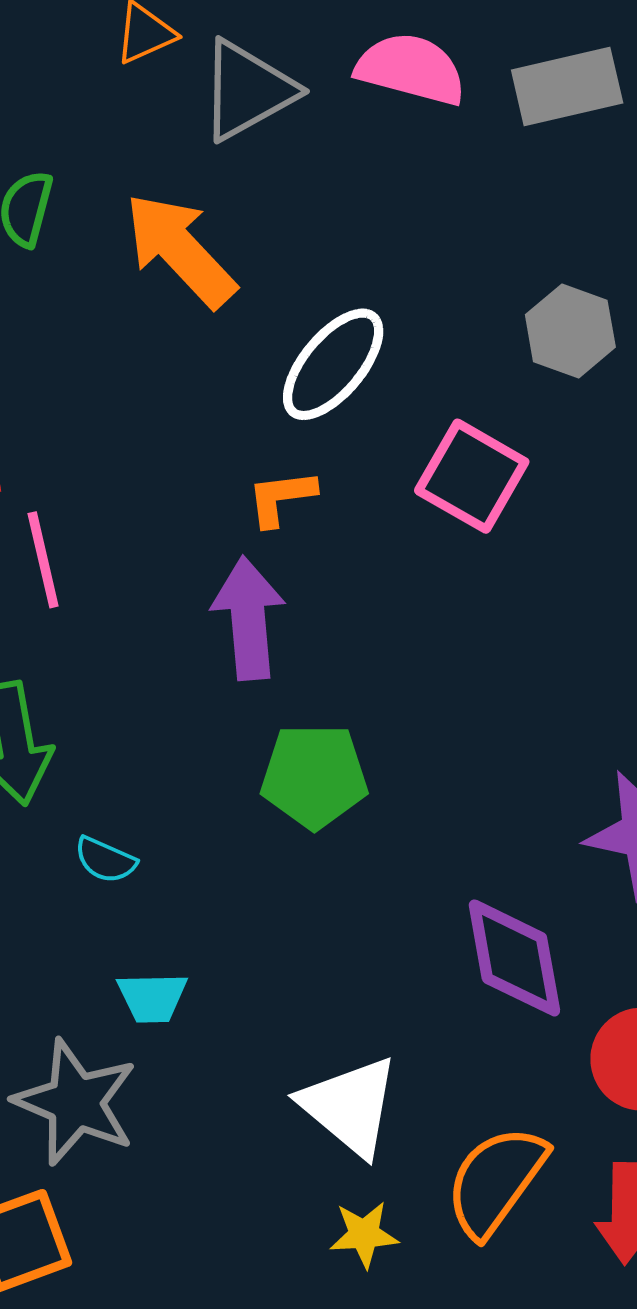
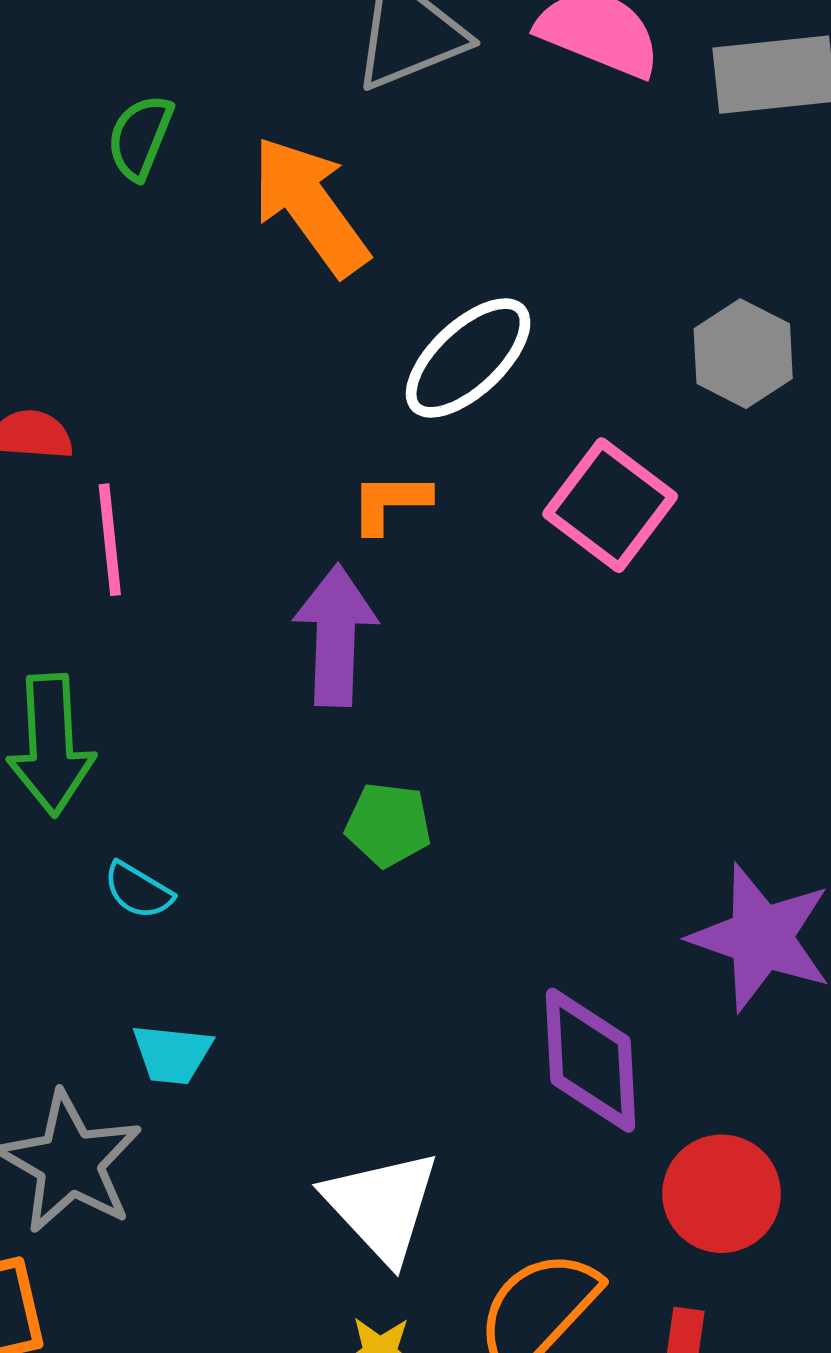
green pentagon: (314, 776) -> (388, 825), size x0.7

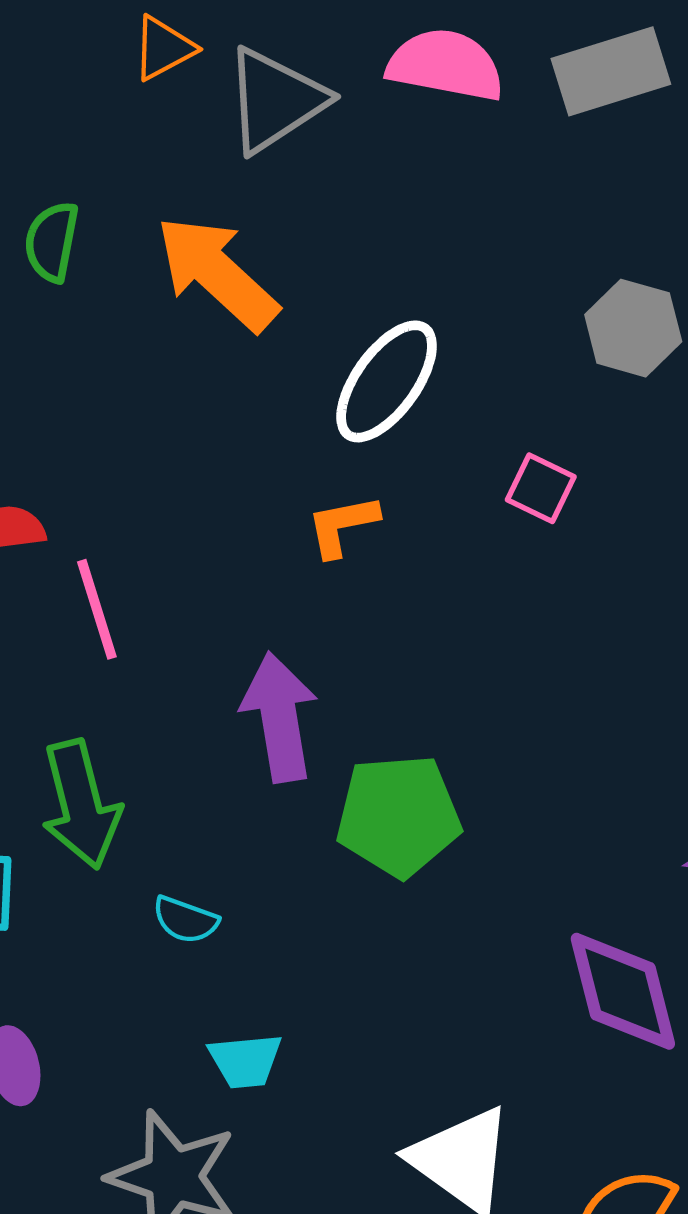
pink square: (610, 505) -> (541, 488), size x0.6
purple arrow: (335, 635) -> (279, 717), moved
green pentagon: (388, 825) -> (399, 816), size x1.6

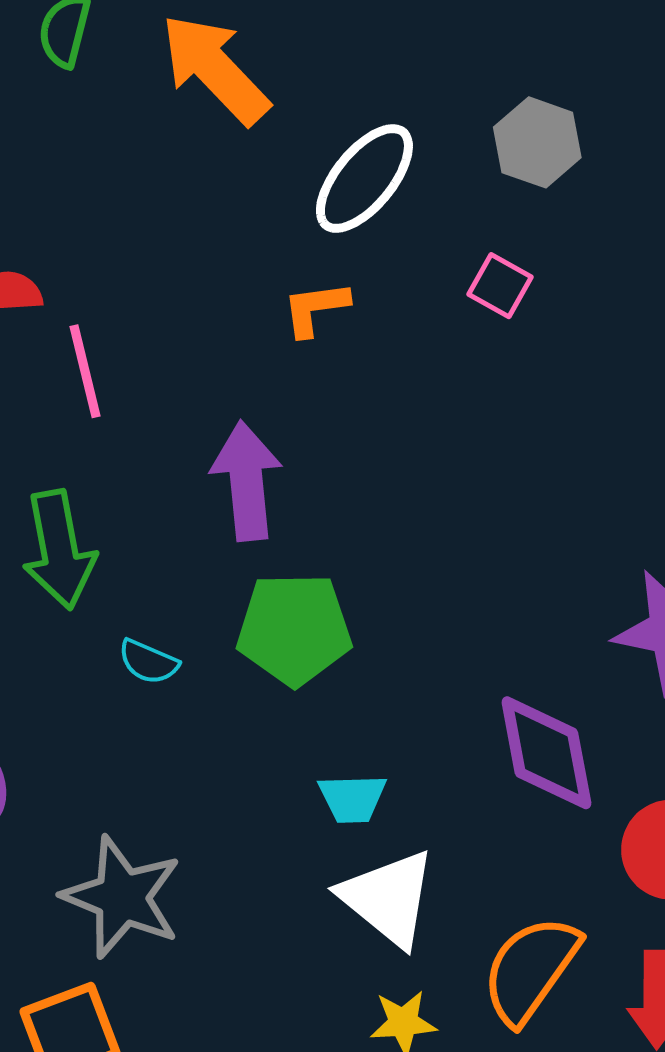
gray hexagon: (633, 328) -> (537, 142), moved
green pentagon: (399, 816) -> (294, 629), moved
cyan trapezoid: (245, 1061) -> (352, 798), moved

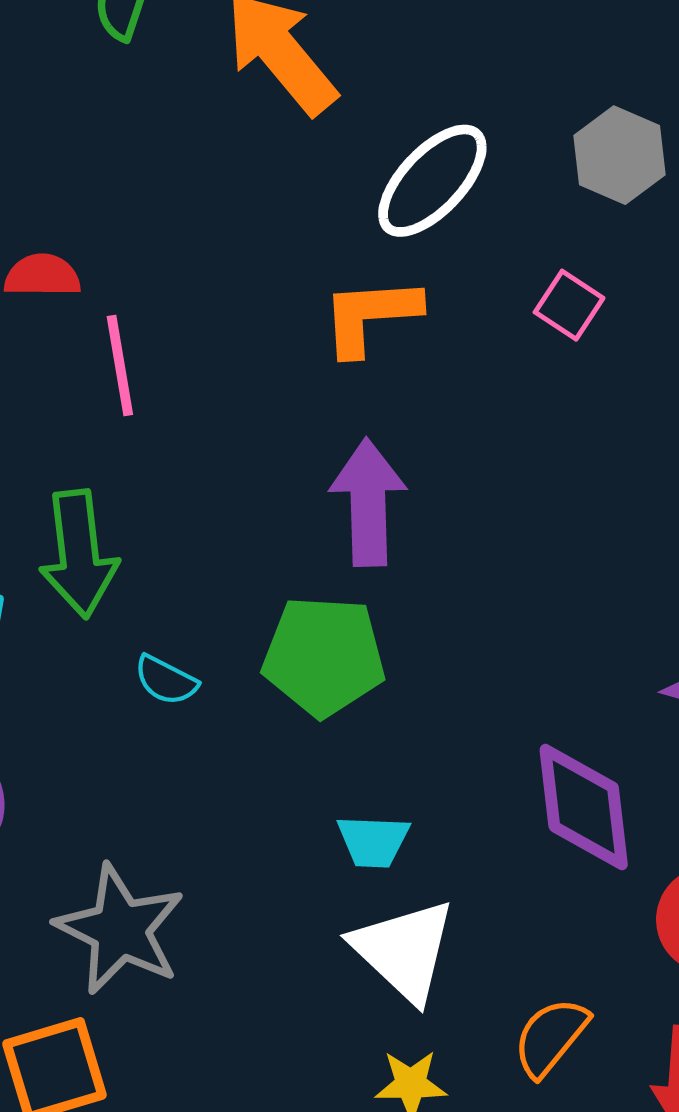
orange L-shape: (315, 308) -> (370, 316), size x1.4
purple arrow: (247, 481) -> (368, 502), moved
orange semicircle: (531, 969) -> (551, 1037), size x0.7

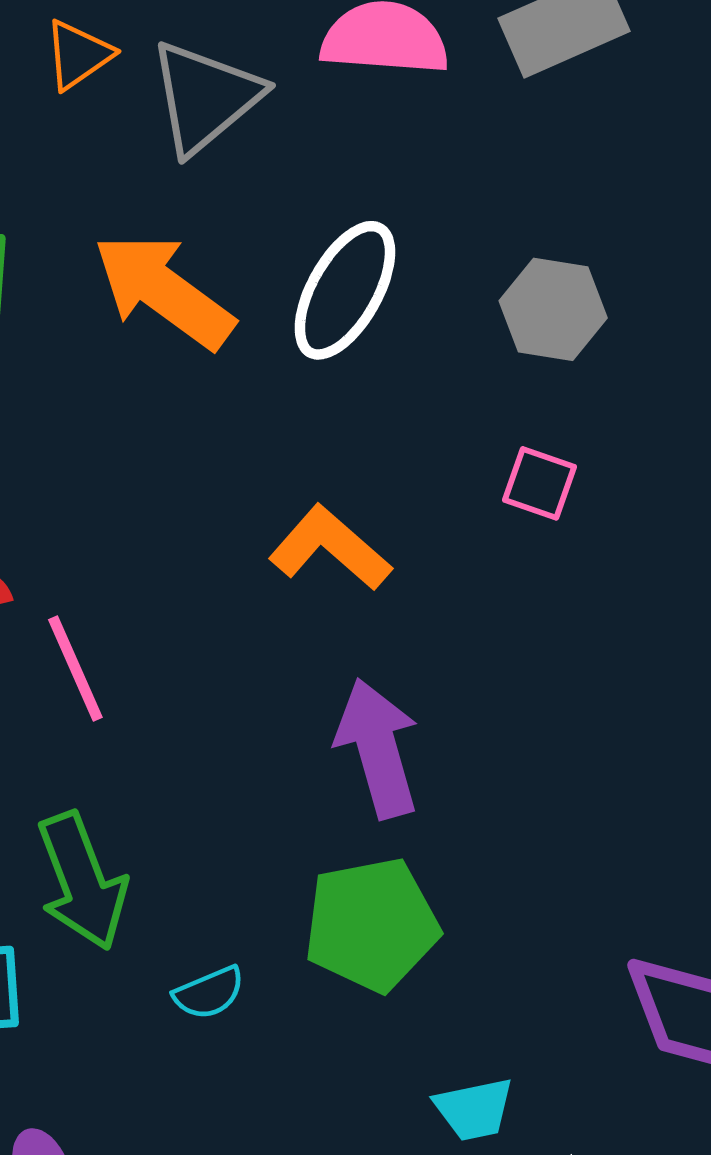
white ellipse: (432, 181) -> (345, 290), moved
orange L-shape: (370, 316) -> (330, 548), turned 59
cyan semicircle: (166, 680) -> (209, 993), turned -36

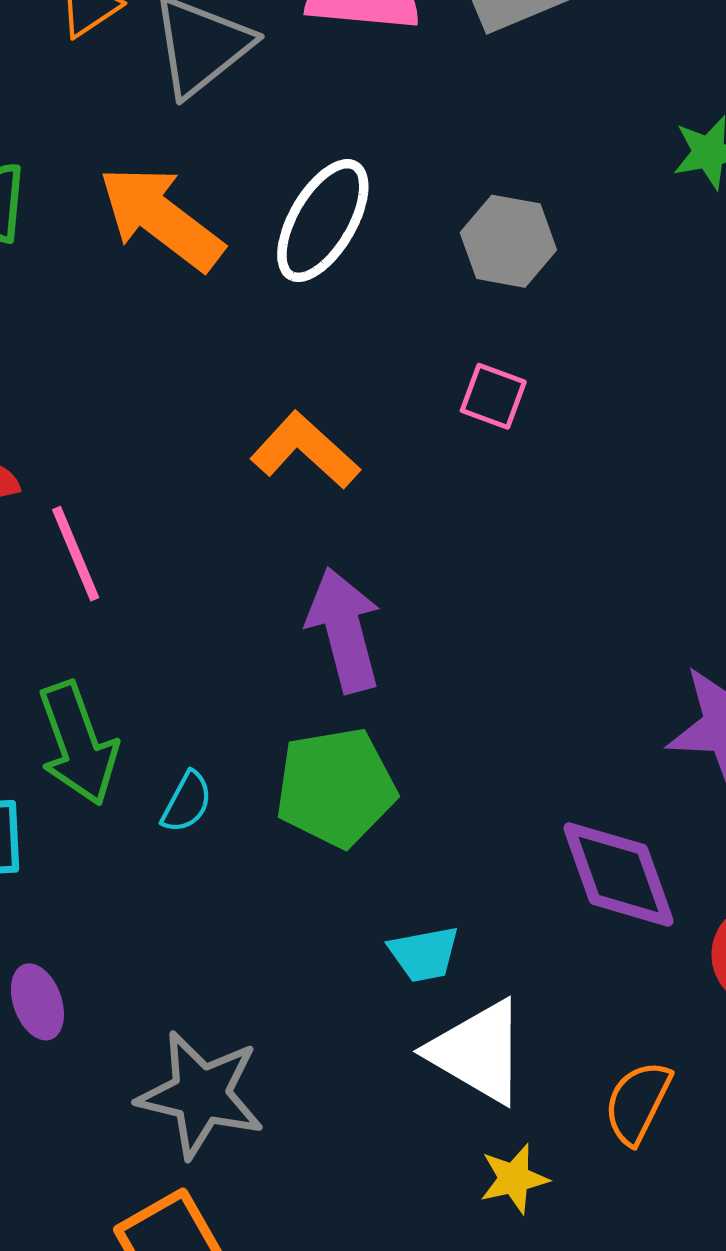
cyan semicircle: (209, 993) -> (187, 802), moved, turned -40

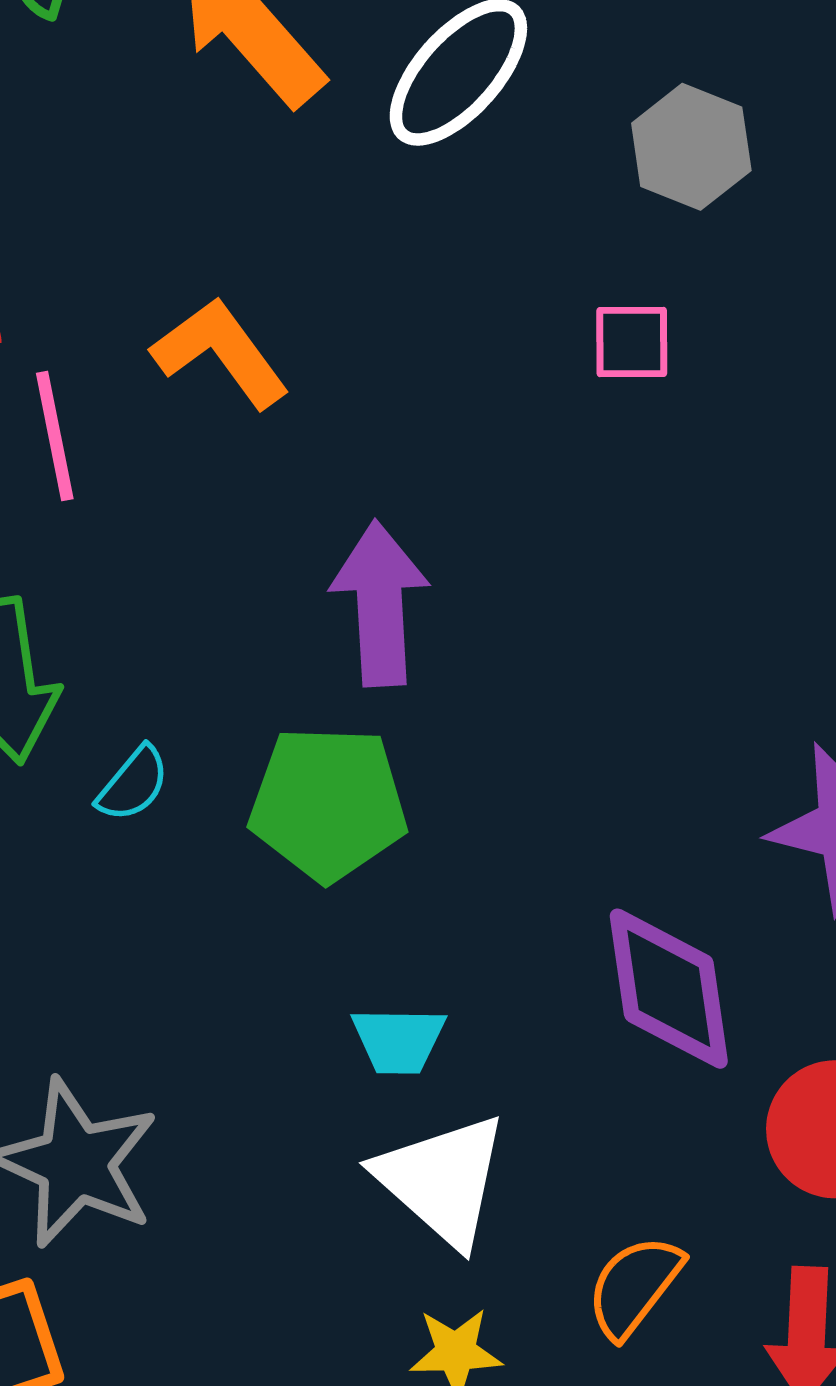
pink square: (493, 396) -> (632, 342), turned -32
orange L-shape: (305, 450) -> (220, 353), moved

